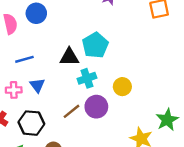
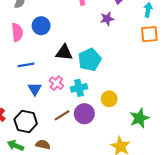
black triangle: (69, 57) -> (64, 53), moved
pink cross: (14, 90) -> (56, 83), moved, turned 32
green star: (167, 120) -> (139, 118), moved

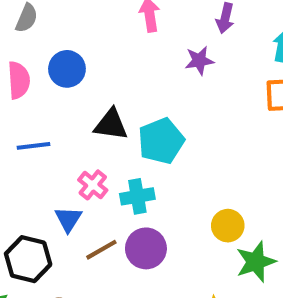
blue triangle: (35, 89) -> (68, 219), moved
yellow circle: (109, 99) -> (228, 226), moved

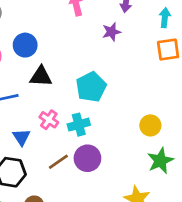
black triangle: (111, 125) -> (41, 76), moved
blue triangle: (68, 219) -> (21, 137), moved
yellow circle: (228, 226) -> (150, 125), moved

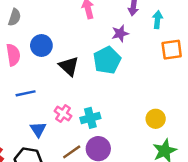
cyan arrow: (165, 18) -> (158, 20), moved
black triangle: (41, 76) -> (69, 66), moved, turned 40
cyan pentagon: (91, 87) -> (107, 60), moved

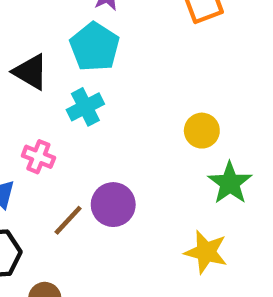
cyan cross: (90, 118) -> (85, 107), moved

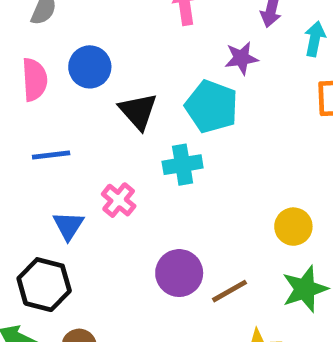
cyan pentagon: (95, 47) -> (212, 106), turned -30
brown line: (68, 220) -> (229, 291), moved

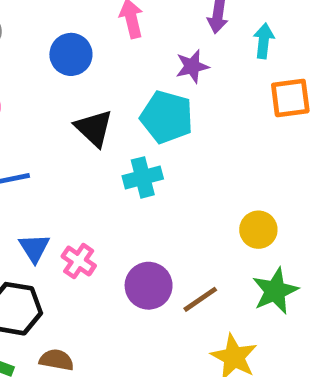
blue circle: (90, 67) -> (71, 54), moved
pink cross: (119, 200) -> (79, 261), moved

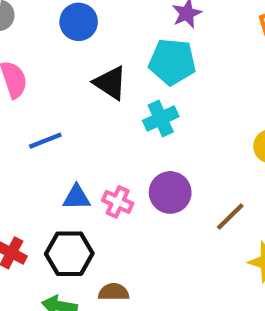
blue triangle: (34, 248) -> (77, 197), turned -48
purple circle: (149, 286) -> (170, 192), moved

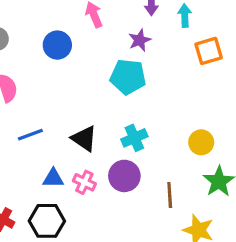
black triangle: (110, 83) -> (84, 139), moved
cyan cross: (161, 119) -> (134, 138), moved
brown line: (230, 216) -> (170, 195), turned -50

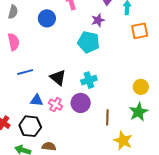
yellow circle: (201, 142) -> (141, 87), moved

